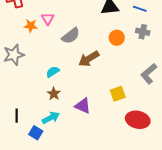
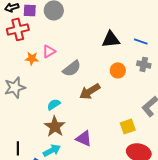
pink triangle: (48, 19) -> (49, 51), turned 32
brown star: (54, 94) -> (55, 126), size x1.5
yellow square: (118, 94) -> (128, 126), moved

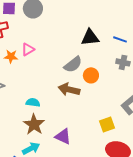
gray semicircle: (72, 68) -> (73, 64), moved
orange circle: (118, 70) -> (91, 75), moved
brown arrow: (90, 91) -> (69, 89), turned 45
cyan semicircle: (54, 104) -> (33, 102), turned 40

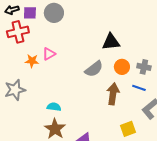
blue line: (120, 39) -> (139, 88), moved
orange circle: (91, 75) -> (122, 67), moved
brown arrow: (69, 89) -> (113, 94), moved, turned 85

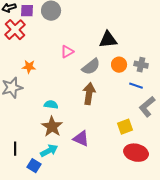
red cross: (18, 32) -> (15, 30), turned -30
pink triangle: (49, 54) -> (67, 52), moved
orange star: (32, 61) -> (29, 67), moved
brown arrow: (113, 94) -> (89, 94), moved

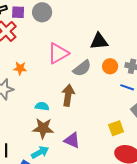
pink triangle: (67, 52) -> (58, 53), size x1.6
brown arrow: (89, 94) -> (68, 95), moved
brown star: (52, 127) -> (43, 128), turned -30

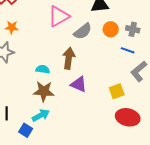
orange star: (20, 68) -> (12, 27), moved
purple triangle: (72, 140) -> (79, 84), moved

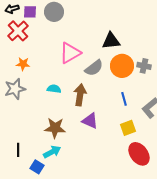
orange circle: (111, 29) -> (122, 66), size x1.5
blue line: (128, 50) -> (124, 99), moved, turned 56
cyan semicircle: (43, 69) -> (54, 89), moved
red ellipse: (128, 117) -> (139, 154), turned 40

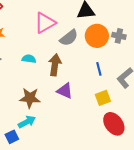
blue square: (37, 167) -> (12, 137), turned 32

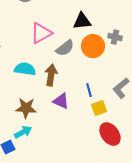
gray cross: (119, 36) -> (115, 37), moved
cyan semicircle: (29, 59) -> (25, 69), size x1.5
blue line: (99, 69) -> (89, 90), moved

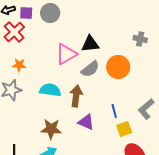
black triangle: (82, 21) -> (90, 44), moved
gray cross: (115, 37) -> (140, 39), moved

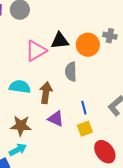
orange circle: (118, 67) -> (88, 45), moved
gray semicircle: (90, 69) -> (71, 72), moved, turned 126
yellow square: (124, 129) -> (85, 129), moved

